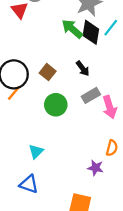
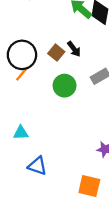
black arrow: (83, 69) -> (74, 49), moved
cyan triangle: (36, 151) -> (21, 133), moved, turned 42

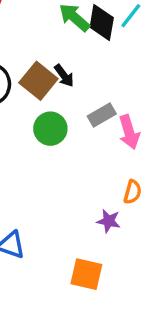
brown square: (56, 53) -> (38, 81), size x1.5

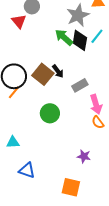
gray rectangle: (102, 115) -> (80, 85), moved
green circle: (50, 129) -> (50, 113), moved
orange semicircle: (133, 192) -> (98, 122), moved, turned 128

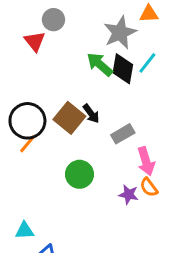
cyan triangle: (13, 142) -> (25, 231), moved
purple star: (84, 156) -> (129, 195), moved

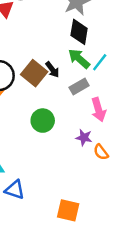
cyan line: (147, 63) -> (100, 62), moved
green arrow: (100, 64) -> (79, 59), moved
orange semicircle: (149, 187) -> (101, 152), moved

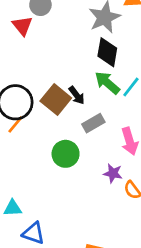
gray rectangle: (79, 87) -> (93, 123), moved

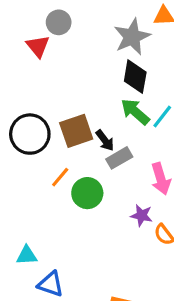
black arrow: (77, 95) -> (105, 140), moved
brown square: (56, 100) -> (76, 131), turned 32
orange line: (15, 125) -> (60, 177), moved

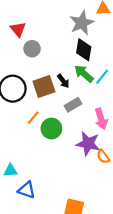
gray circle: (59, 22) -> (32, 49), moved
black arrow: (105, 140) -> (63, 81), moved
purple star: (142, 215) -> (88, 144), size x1.6

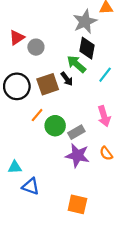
red triangle: (18, 29) -> (17, 37), moved, turned 35
green arrow: (84, 74) -> (76, 64), moved
gray rectangle: (73, 105) -> (76, 132), moved
purple star: (88, 144) -> (77, 155), moved

